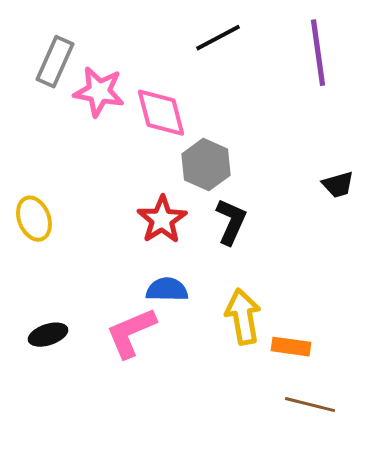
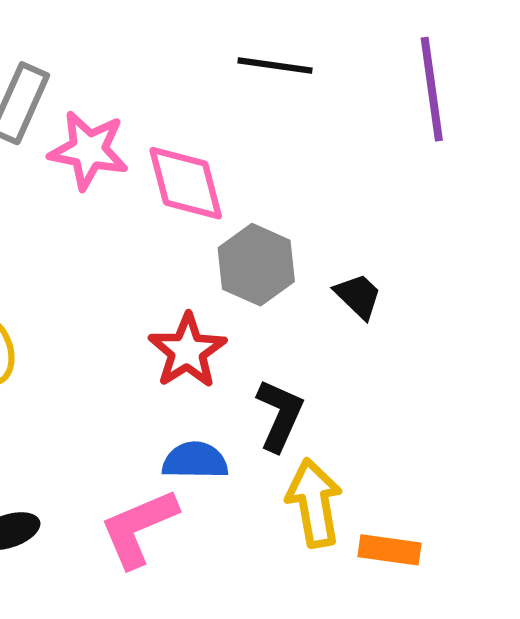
black line: (218, 38) -> (275, 66), turned 36
black trapezoid: (338, 185) -> (358, 296), moved, turned -120
black L-shape: (231, 222) -> (280, 415), moved

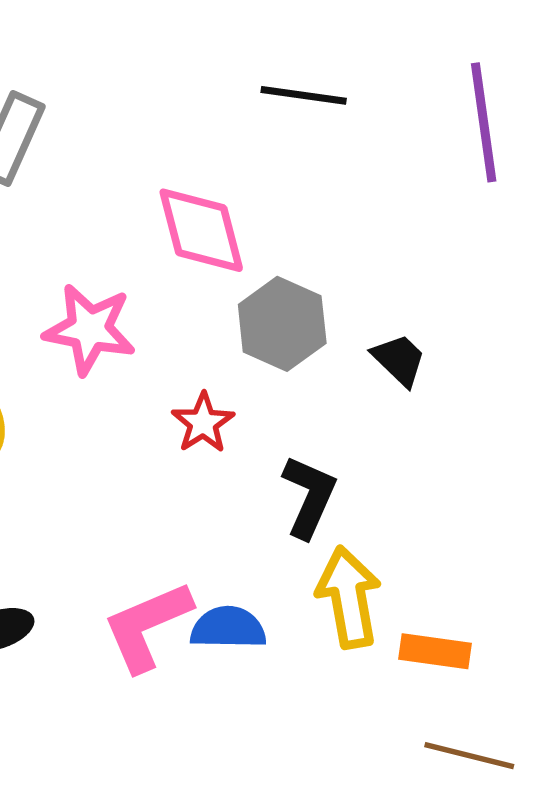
pink star: (89, 150) -> (90, 329), moved
red star: (187, 351) -> (203, 423), size x0.7
blue semicircle: (195, 461) -> (228, 628), moved

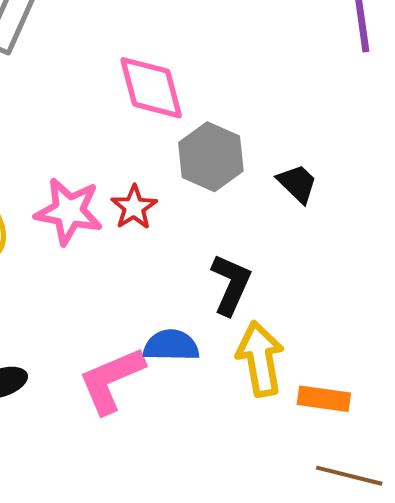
pink star: (90, 329) -> (69, 211), moved
red star: (203, 423) -> (134, 207), moved
blue semicircle: (228, 628) -> (171, 345), moved

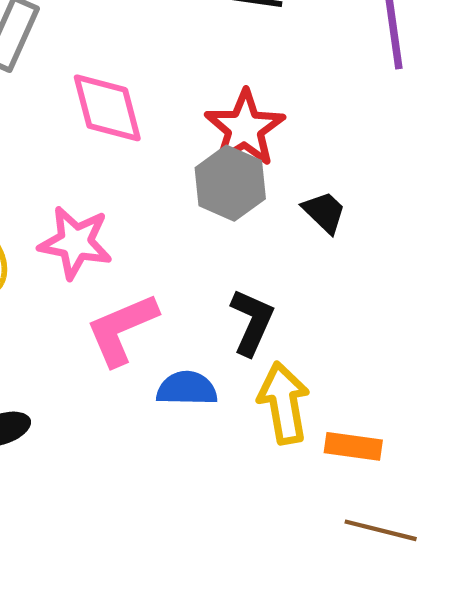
pink diamond: (151, 88) -> (107, 108), moved
red star: (134, 207) -> (245, 128), moved, size x1.6
pink L-shape: (111, 380) -> (122, 329), moved

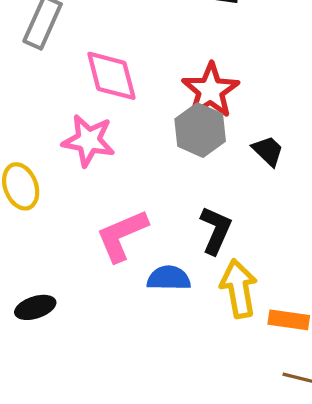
pink star: (75, 242) -> (88, 140), moved

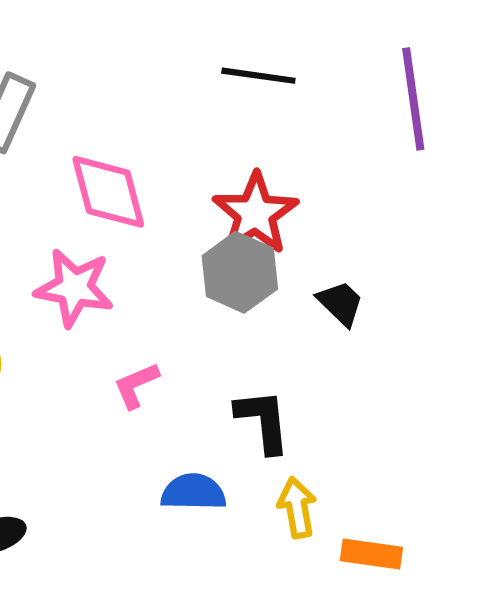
black L-shape: (216, 230) -> (263, 421), turned -30
pink L-shape: (122, 235) -> (136, 385), moved, size x0.6
yellow arrow: (239, 289) -> (297, 508), size x0.7

